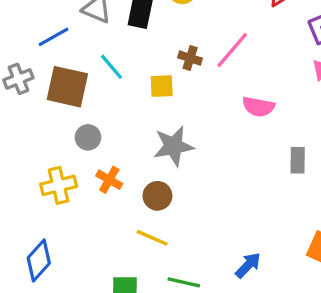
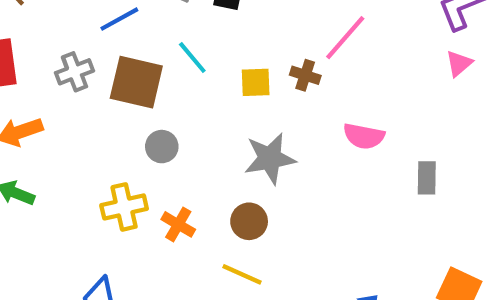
brown cross: (190, 58) -> (305, 75), moved
pink semicircle: (258, 107) -> (364, 136), moved
orange cross: (109, 180) -> (178, 224), moved

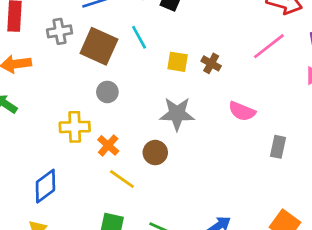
pink line: (345, 38) -> (269, 46), moved
yellow line: (242, 274) -> (122, 179), moved

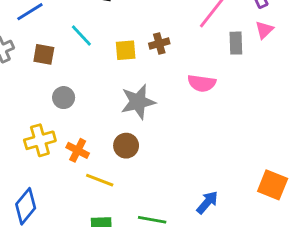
brown square: (99, 46) -> (44, 54), size x0.6
brown cross: (211, 63) -> (159, 44), turned -30
gray rectangle: (278, 147) -> (236, 43), moved

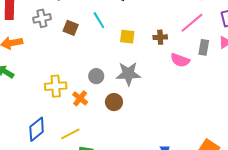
brown cross: (159, 44) -> (160, 37), moved
pink semicircle: (202, 83) -> (180, 60), moved
gray circle: (64, 98) -> (96, 76), moved
yellow line: (100, 180) -> (70, 134), moved, turned -60

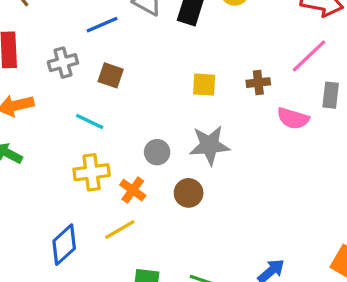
cyan line: (99, 20) -> (90, 121), moved, turned -30
yellow line: (70, 134) -> (120, 230), moved

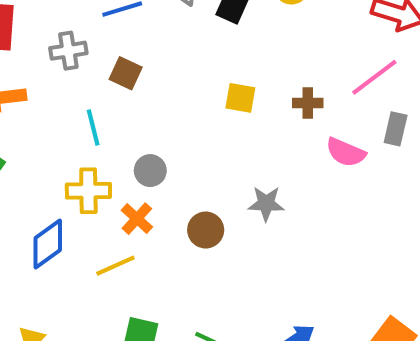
cyan line: (90, 121) -> (93, 127), turned 44
gray star: (210, 145) -> (266, 204), moved, size x0.7
gray circle: (157, 152) -> (150, 171), moved
blue diamond: (64, 245) -> (48, 244), moved

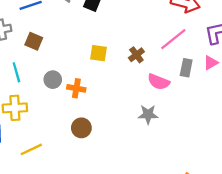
brown cross: (308, 103) -> (136, 55), turned -35
gray circle: (150, 171) -> (53, 80), moved
gray star: (266, 204) -> (148, 114), moved
orange cross: (137, 219) -> (76, 88), moved, turned -30

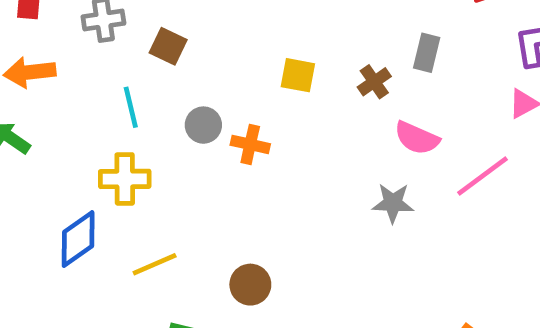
pink line: (173, 39) -> (482, 176), moved
gray rectangle: (186, 68) -> (427, 53), moved
brown circle: (81, 128) -> (250, 285), moved

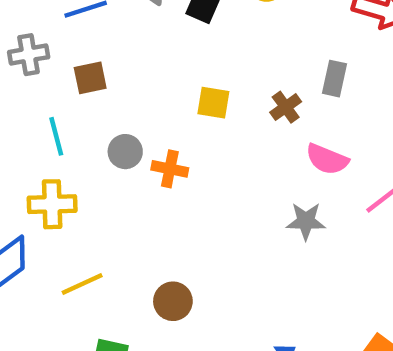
brown square: (168, 46) -> (90, 78), turned -36

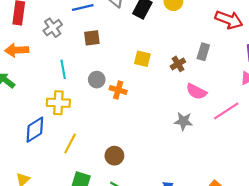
gray cross: (29, 55) -> (53, 28), turned -30
brown square: (90, 78) -> (92, 38), moved
yellow line: (82, 284) -> (70, 144), turned -42

